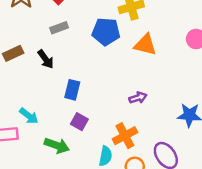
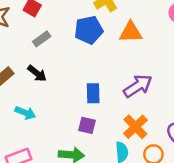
blue rectangle: (72, 90) -> (93, 93), moved
purple arrow: (138, 98) -> (138, 86), size x1.6
cyan arrow: (29, 116) -> (25, 113), moved

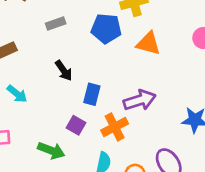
black arrow: (37, 73) -> (64, 71), moved
orange cross: (135, 127) -> (115, 127), moved

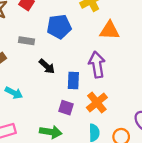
gray rectangle: (56, 23) -> (26, 41), moved, turned 40
blue pentagon: (106, 29) -> (59, 27), moved
purple arrow: (140, 100) -> (97, 65), moved, turned -70

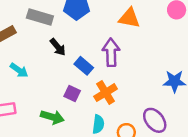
gray rectangle: (26, 41) -> (40, 17), size x1.5
blue rectangle: (73, 80) -> (84, 66), turned -60

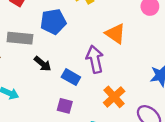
orange triangle: (129, 18) -> (115, 34), moved, turned 35
orange cross: (106, 93) -> (114, 97), moved

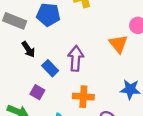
orange triangle: (115, 34) -> (118, 44), moved
orange cross: (114, 97) -> (83, 97), turned 30

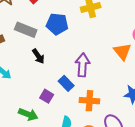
blue rectangle: (50, 68) -> (66, 83), moved

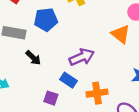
purple arrow: (83, 65) -> (82, 57), turned 75

